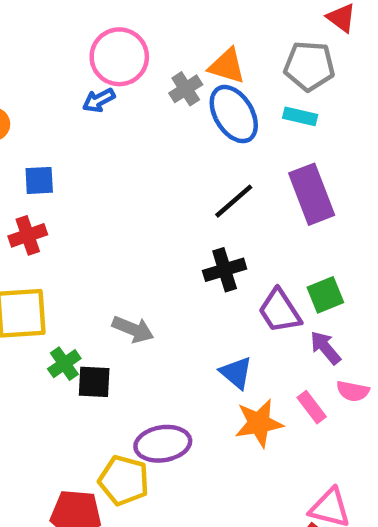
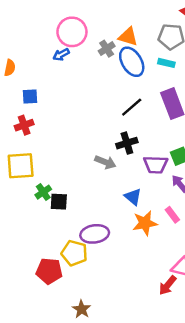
purple trapezoid: (280, 311) -> (156, 165), turned -55
gray arrow: (133, 329) -> (105, 162), moved

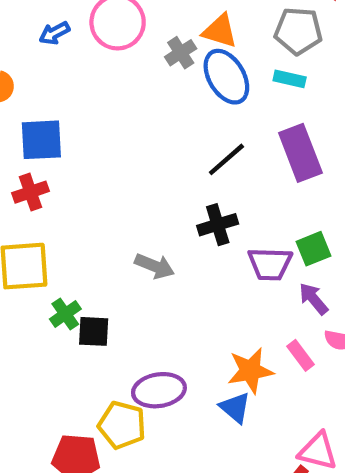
blue arrow: (61, 55) -> (54, 33), moved
blue square: (30, 96) -> (41, 140), size x1.5
gray arrow: (105, 162) -> (155, 266), moved
blue triangle: (133, 197) -> (235, 408), moved

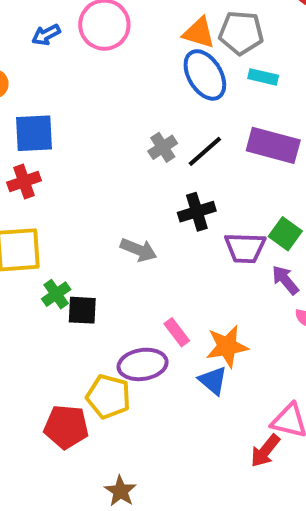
gray pentagon: (298, 31) -> (241, 33), moved
gray cross: (181, 53) -> (163, 147), moved
purple rectangle: (300, 153) -> (273, 145), turned -54
green square: (314, 249) -> (285, 234), turned -32
pink rectangle: (300, 355) -> (177, 332), moved

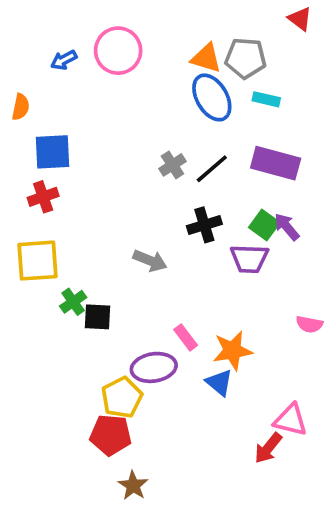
green square: (285, 234) -> (264, 225), moved
purple arrow: (285, 280) -> (287, 227), moved
yellow pentagon: (108, 397) -> (122, 397), turned 30
red pentagon: (66, 427) -> (111, 435), moved

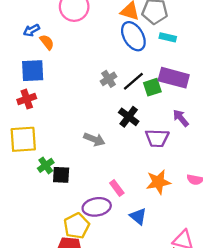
blue arrow: (64, 60) -> (31, 30), moved
orange semicircle: (21, 107) -> (47, 42), moved, turned -49
black cross: (204, 225) -> (129, 117), turned -36
green square: (264, 225) -> (152, 87), moved, turned 36
orange star: (232, 351) -> (158, 182), moved

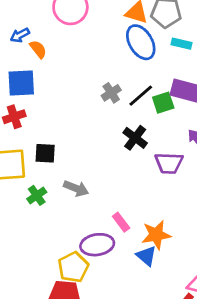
gray arrow: (94, 139) -> (76, 188), moved
black square: (61, 175) -> (45, 153), moved
orange star: (158, 182) -> (156, 235), moved

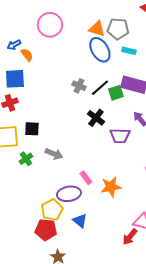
gray cross: (111, 93) -> (79, 86), turned -32
blue triangle: (146, 256) -> (80, 221), moved

